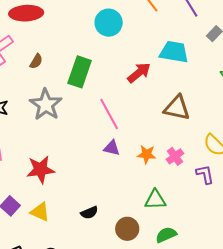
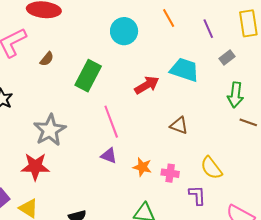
gray star: (46, 105) -> (50, 130), moved
brown triangle: (177, 108) -> (179, 126), size x0.7
pink cross: (175, 156) -> (170, 173), turned 36

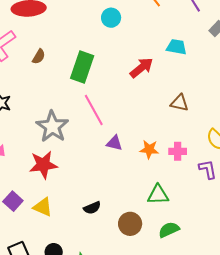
cyan circle: (124, 31) -> (111, 18), size x0.7
cyan trapezoid: (184, 70) -> (177, 47), size x0.7
pink line: (111, 122) -> (94, 110), moved

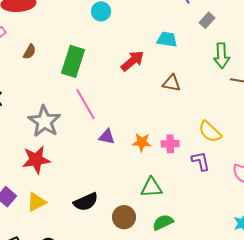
brown triangle: (179, 103) -> (172, 83), moved
yellow triangle: (43, 207) -> (36, 202), turned -50
black semicircle: (92, 208) -> (86, 202), size x1.4

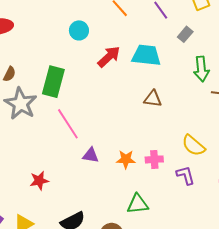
cyan trapezoid: (167, 39) -> (146, 55), size x1.4
red arrow: (132, 61) -> (109, 57), moved
gray star: (44, 121) -> (21, 104), moved
red star: (36, 160) -> (39, 181), moved, size x0.7

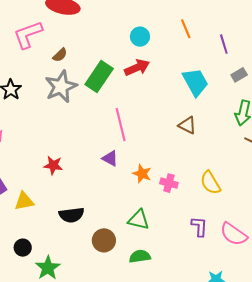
cyan trapezoid: (146, 55) -> (195, 82), turned 36
red arrow: (109, 57) -> (137, 67), moved
pink line: (68, 124) -> (121, 125), moved
purple L-shape: (185, 175) -> (199, 226), moved

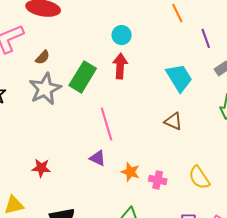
orange line: (186, 29) -> (177, 13), moved
red arrow: (137, 67) -> (120, 66), turned -60

